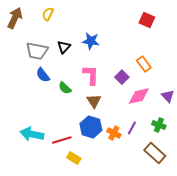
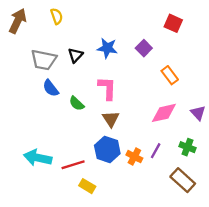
yellow semicircle: (48, 14) -> (57, 16), turned 136
purple square: (122, 77) -> (144, 48), moved

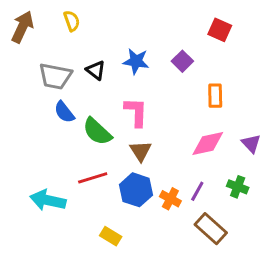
black triangle: (75, 55) -> (96, 70), turned -35
orange rectangle: (170, 75) -> (215, 96), turned 36
green semicircle: (77, 104) -> (97, 132), size x1.5
red line: (73, 165) -> (93, 178), moved
brown rectangle: (183, 180) -> (211, 229), moved

